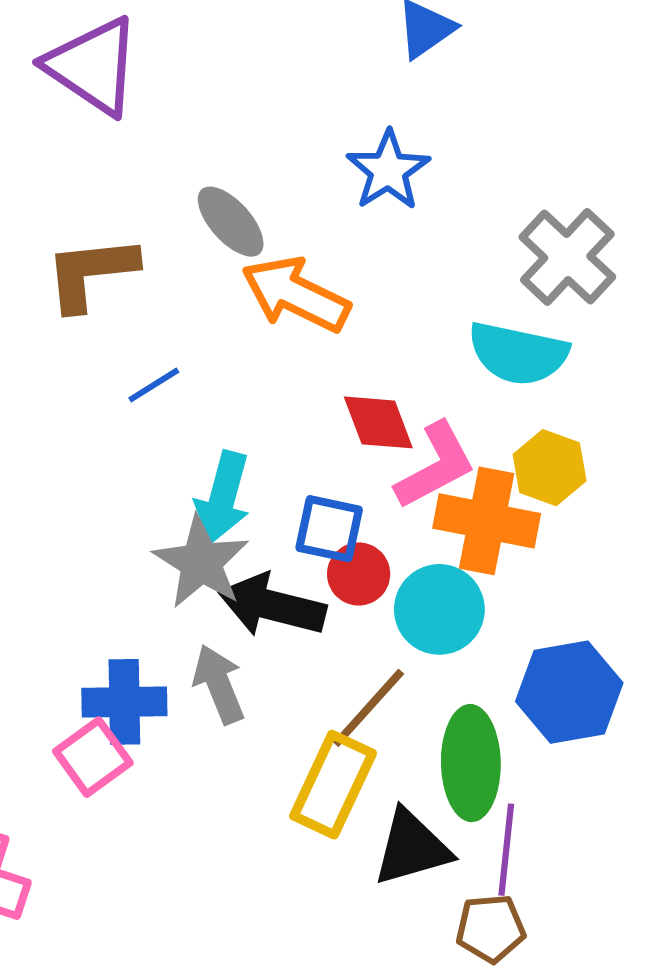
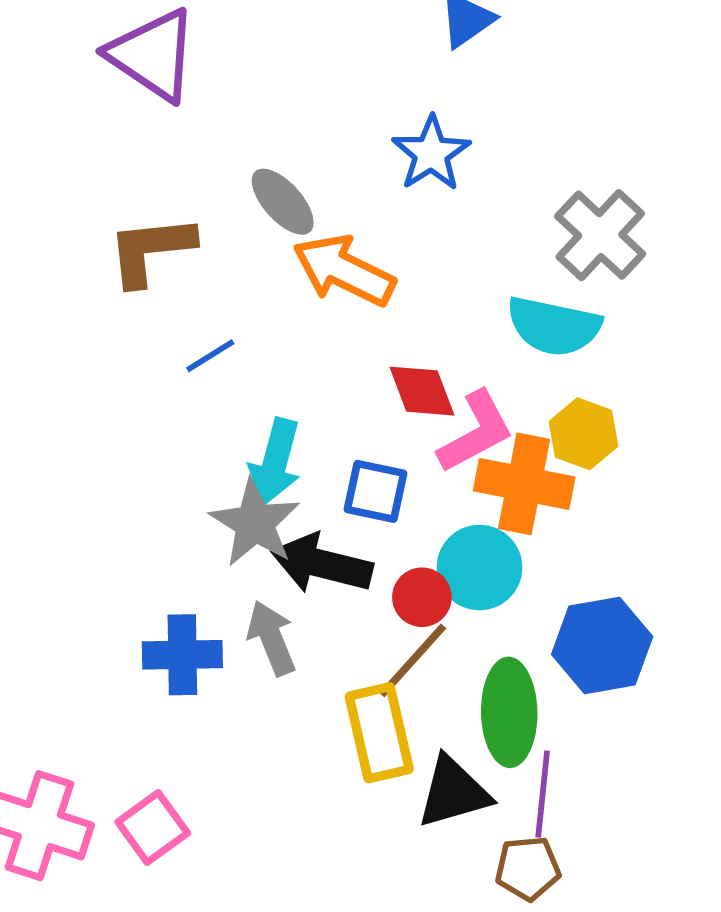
red circle: (359, 574) -> (422, 597), moved
pink square: (93, 757) -> (153, 827), moved
yellow rectangle: (333, 785) -> (379, 733), turned -38

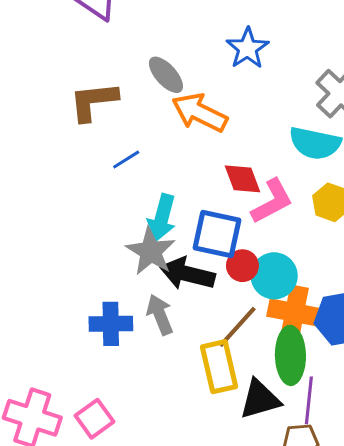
orange cross: (524, 484) -> (295, 313), moved
blue square: (376, 491) -> (217, 234), size x1.4
red circle: (422, 597) -> (242, 266), moved

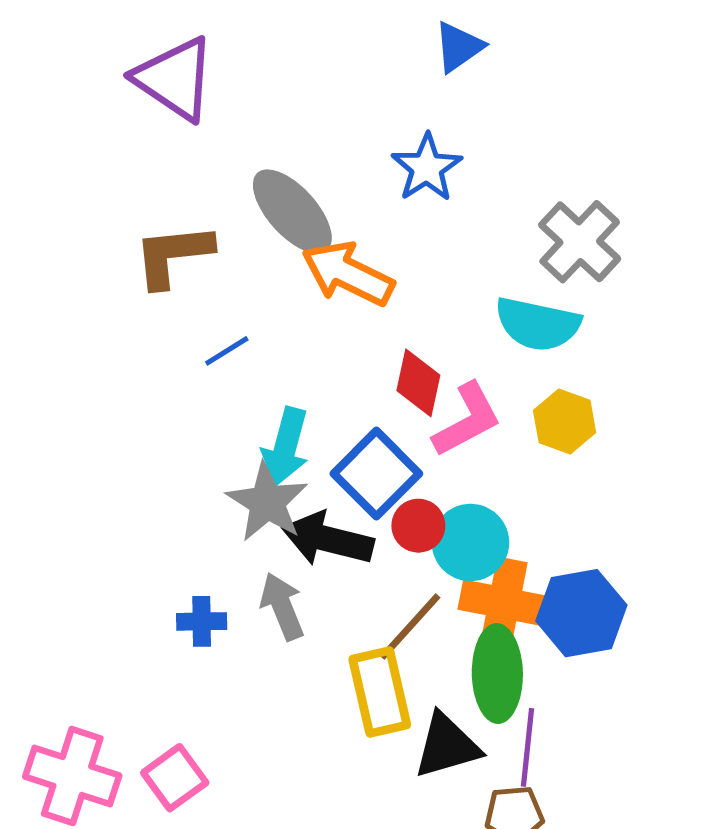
gray ellipse: (166, 75) -> (292, 211), size x1.4
red diamond: (242, 179) -> (418, 383), turned 33
blue square: (217, 234) -> (376, 474), turned 33
blue cross: (111, 324) -> (202, 621), size x0.7

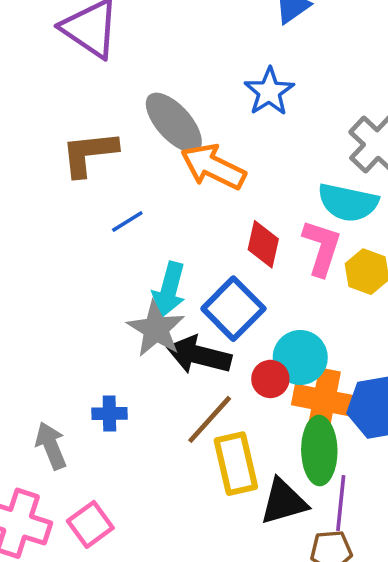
pink L-shape: (467, 420) -> (322, 248), moved, turned -44
red circle: (418, 526) -> (270, 379), moved
gray arrow: (282, 606) -> (51, 446), moved
brown line: (410, 626) -> (210, 419), moved

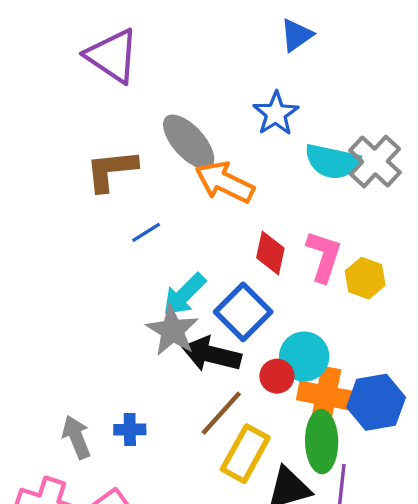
cyan semicircle: (348, 202) -> (332, 161), moved
cyan arrow: (169, 290) -> (184, 294), turned 30
blue cross: (109, 414) -> (130, 430), moved
yellow rectangle: (236, 464) -> (245, 454), turned 42

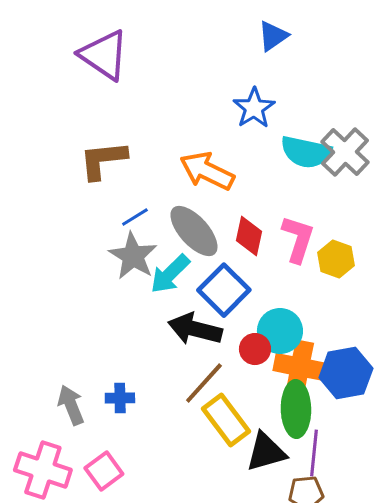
gray ellipse: (189, 142) -> (194, 231), moved
gray star: (172, 330) -> (133, 256), moved
yellow rectangle: (245, 454) -> (226, 420), turned -66

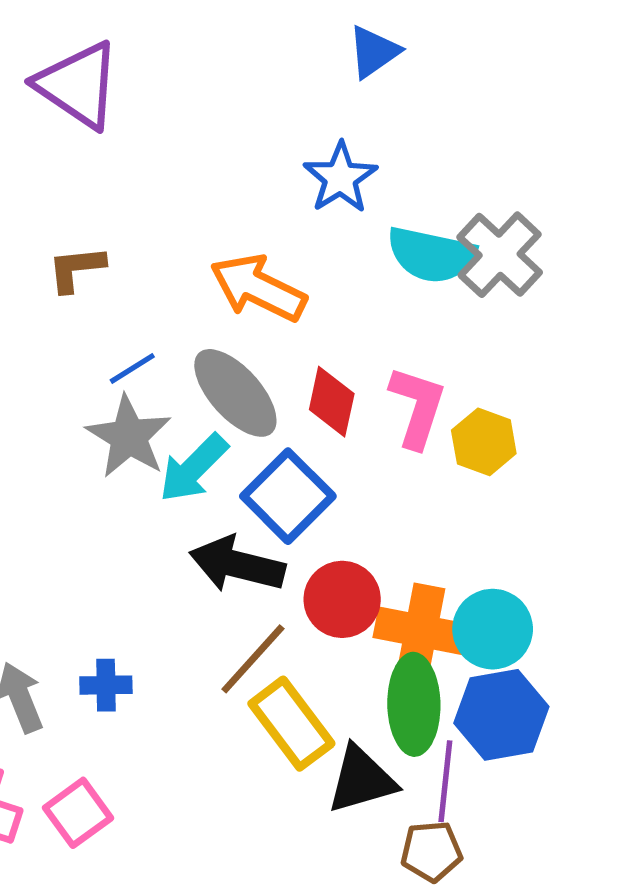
brown L-shape: (103, 160) -> (76, 269), size x0.7
cyan circle: (280, 331) -> (493, 629), moved
red circle: (255, 349) -> (342, 599), size x1.4
blue hexagon: (346, 373) -> (501, 715), moved

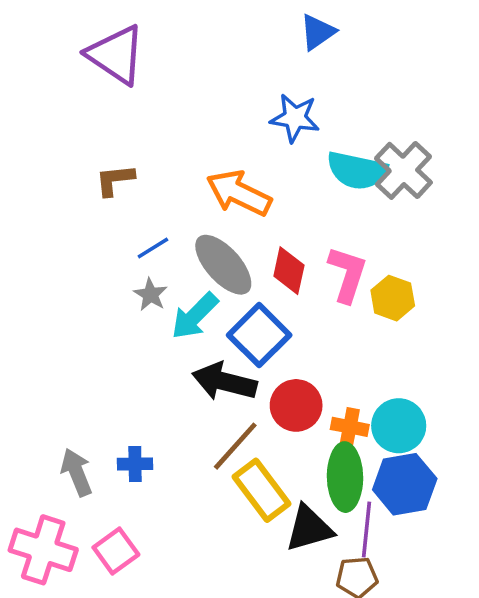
blue star: (340, 178) -> (295, 118), turned -30
gray star: (129, 437) -> (151, 295), size x0.6
orange cross: (421, 631) -> (350, 427), size x0.6

